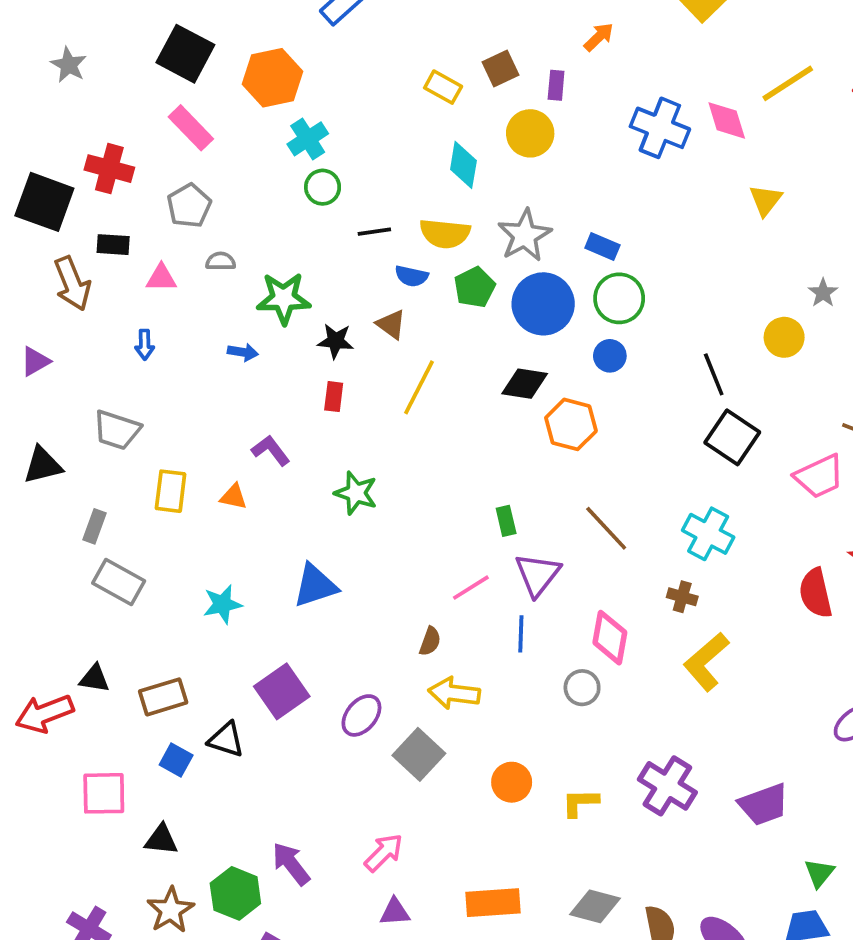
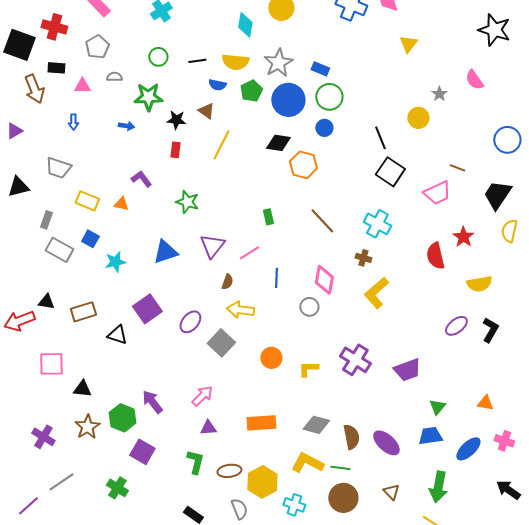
green circle: (323, 187) -> (158, 57), moved
yellow rectangle: (171, 491) -> (87, 201), turned -75
purple triangle: (538, 575) -> (212, 246), moved
blue square: (176, 760) -> (90, 239), moved

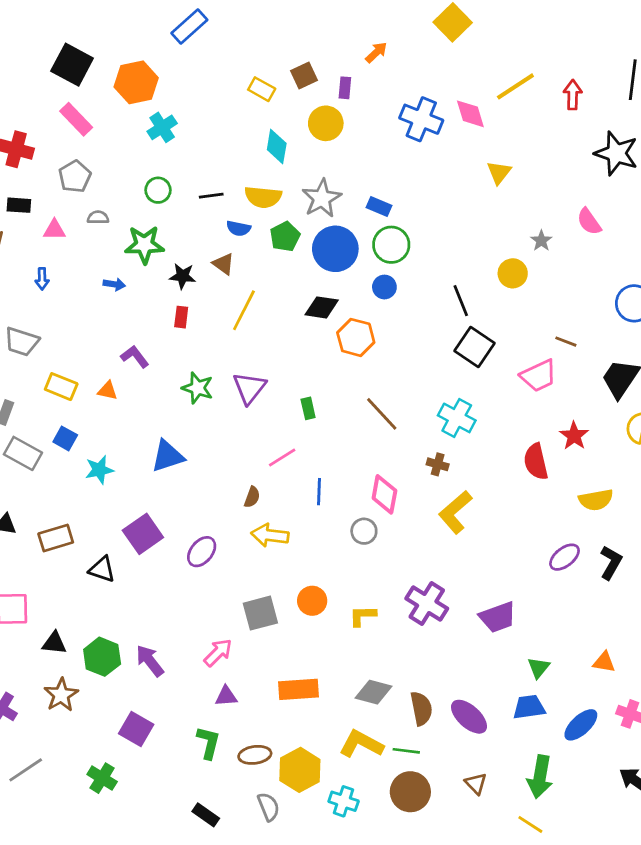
purple triangle: (212, 246) -> (249, 388), moved
gray square: (221, 343) -> (260, 613), moved, turned 32
green hexagon: (122, 418) -> (102, 657), moved

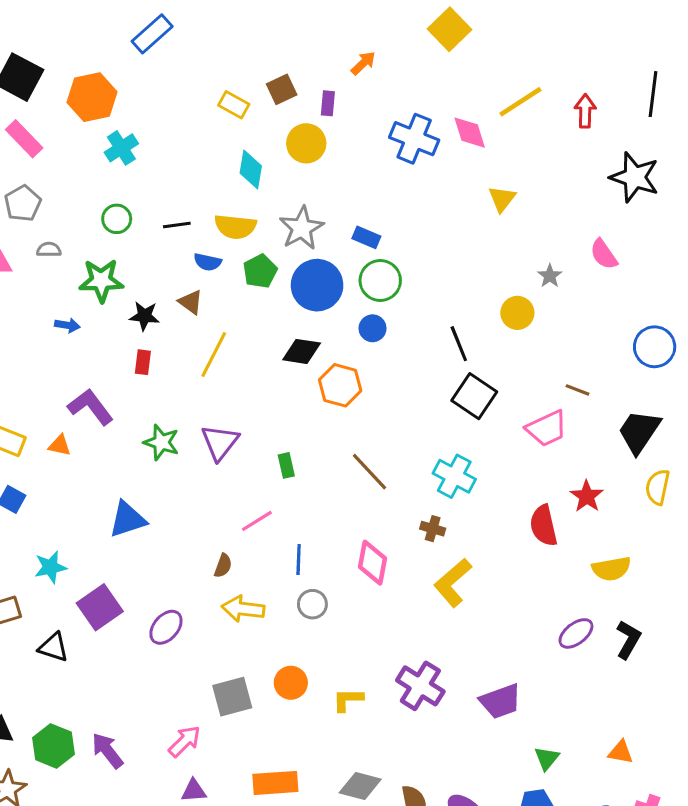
purple L-shape: (135, 357) -> (90, 407), size x1.4
cyan star: (99, 470) -> (50, 567), moved
gray circle: (364, 531) -> (312, 604), moved

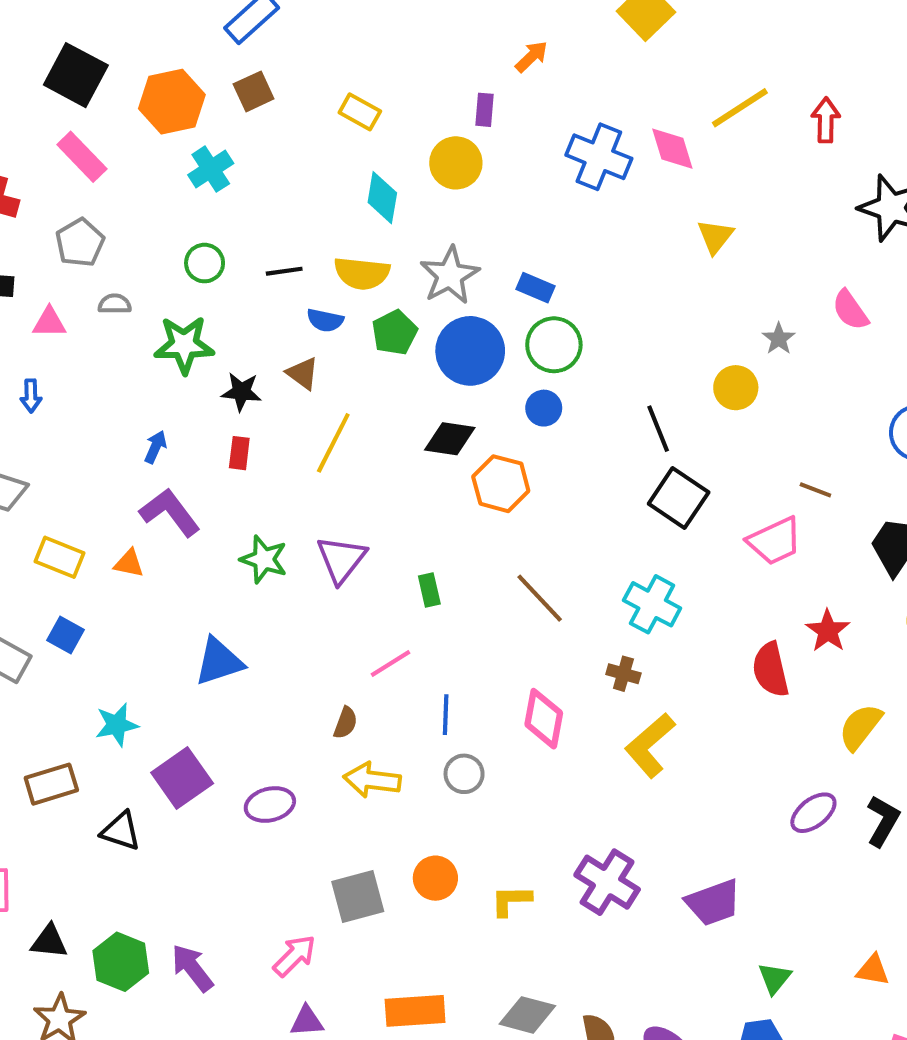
brown square: (282, 89) -> (254, 91), moved
blue arrow: (67, 325) -> (156, 447), moved, turned -75
yellow semicircle: (611, 569) -> (860, 727), turned 138
purple ellipse: (166, 627) -> (270, 805), turned 36

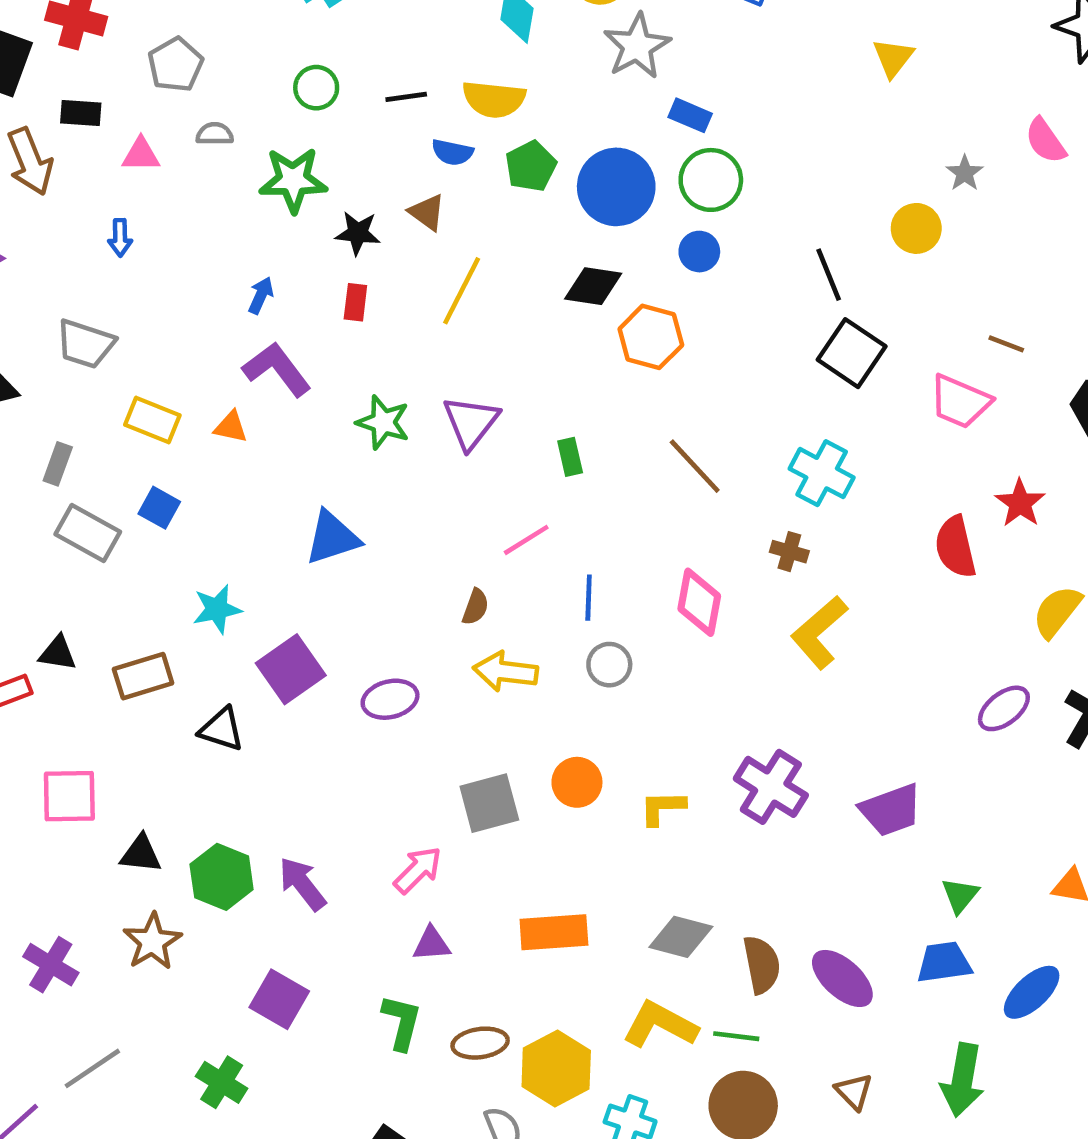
gray star: (450, 275) -> (637, 46), moved
pink trapezoid: (775, 541) -> (960, 402), turned 48

